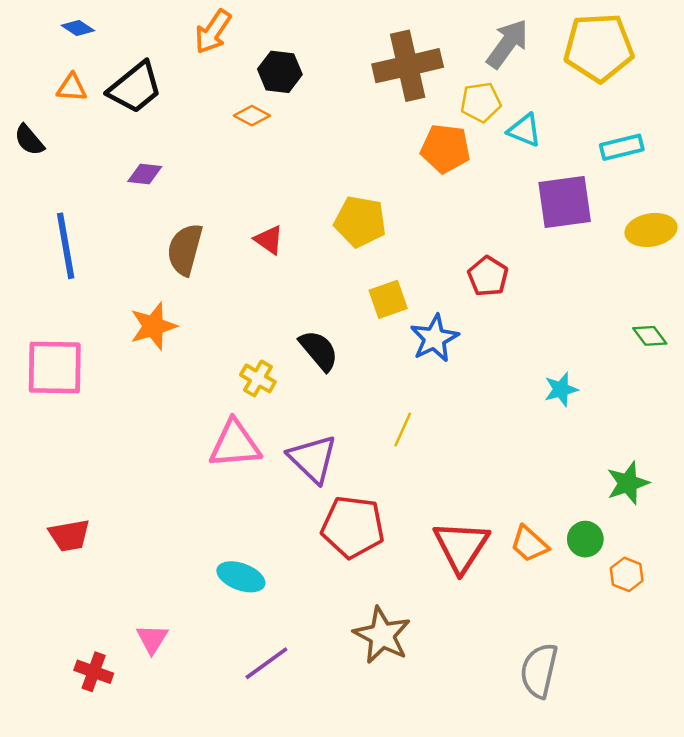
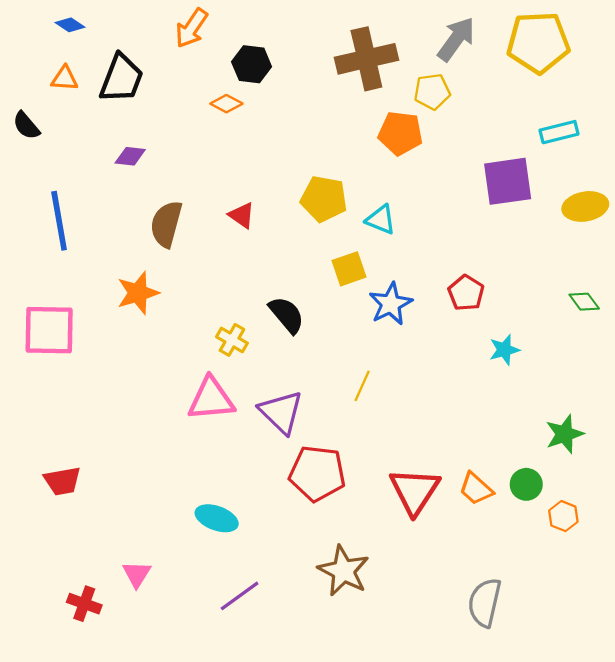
black trapezoid: (135, 88) -> (121, 78), turned -30
cyan triangle: (524, 130) -> (381, 220), moved
red pentagon: (488, 276) -> (466, 293), moved

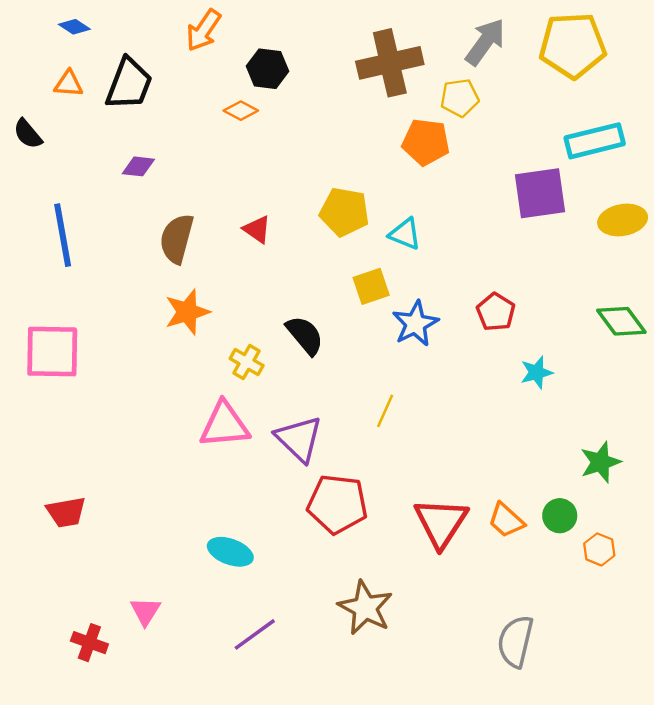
cyan rectangle: (559, 132) -> (595, 141), size x1.4
orange star: (138, 293) -> (187, 312), moved
green diamond: (584, 302) -> (621, 321), size x1.5

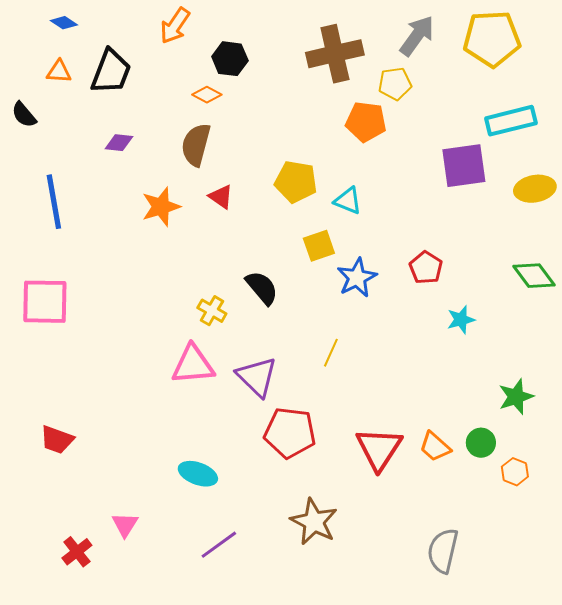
brown semicircle: (177, 239) -> (196, 145), moved
orange star: (187, 312) -> (161, 207), moved
red trapezoid: (66, 512) -> (57, 440), turned 30
red cross: (89, 643) -> (77, 552), turned 32

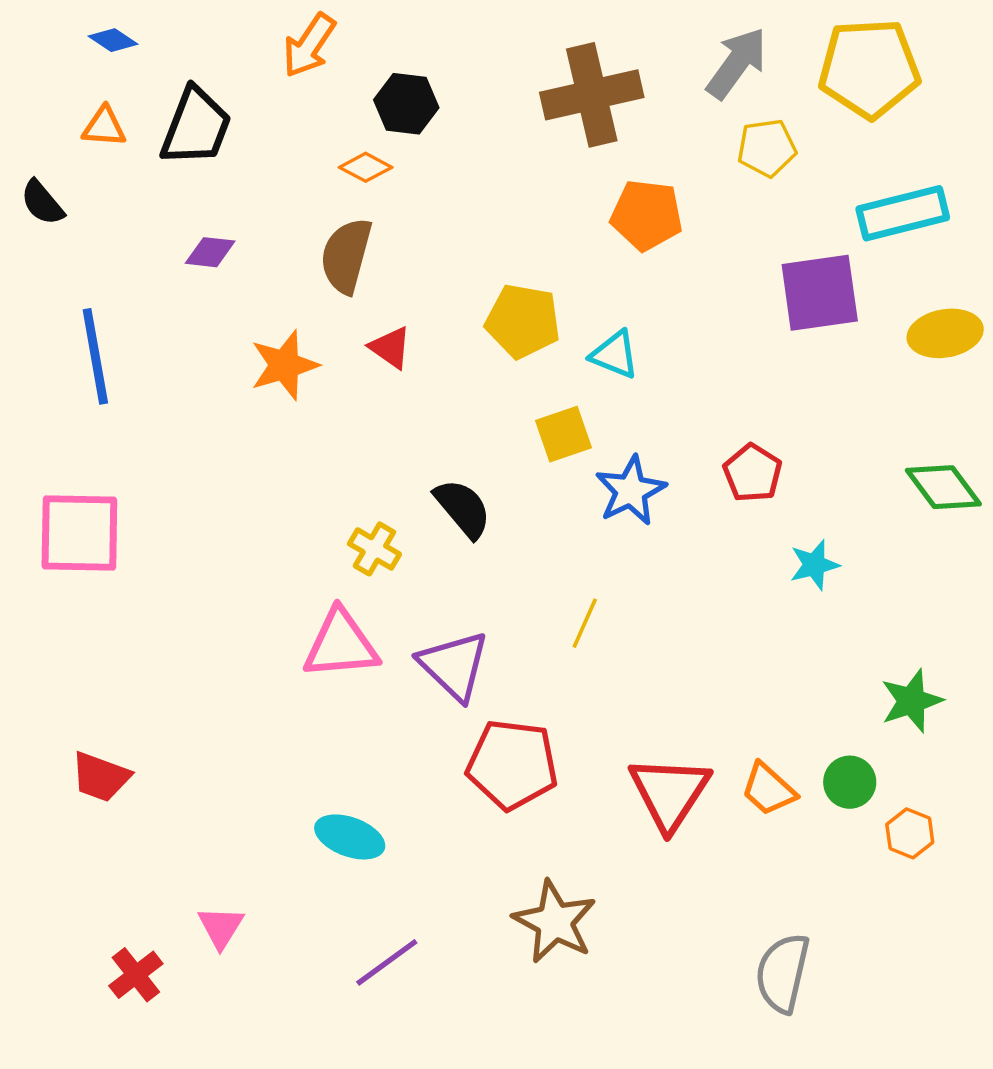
yellow pentagon: (395, 84) -> (767, 148), moved

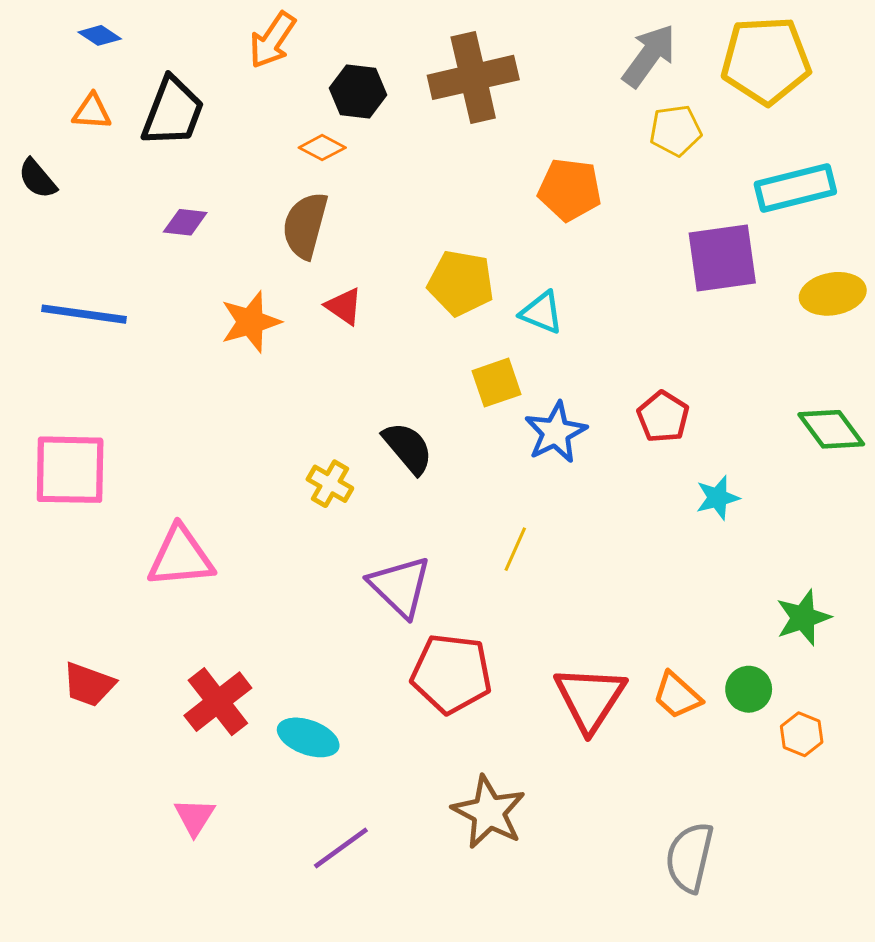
brown cross: (592, 95) -> (473, 77), moved
blue line: (95, 356) -> (84, 314), turned -72
pink triangle: (341, 644) -> (181, 557), moved
red cross: (136, 975) -> (218, 702), moved, size x1.4

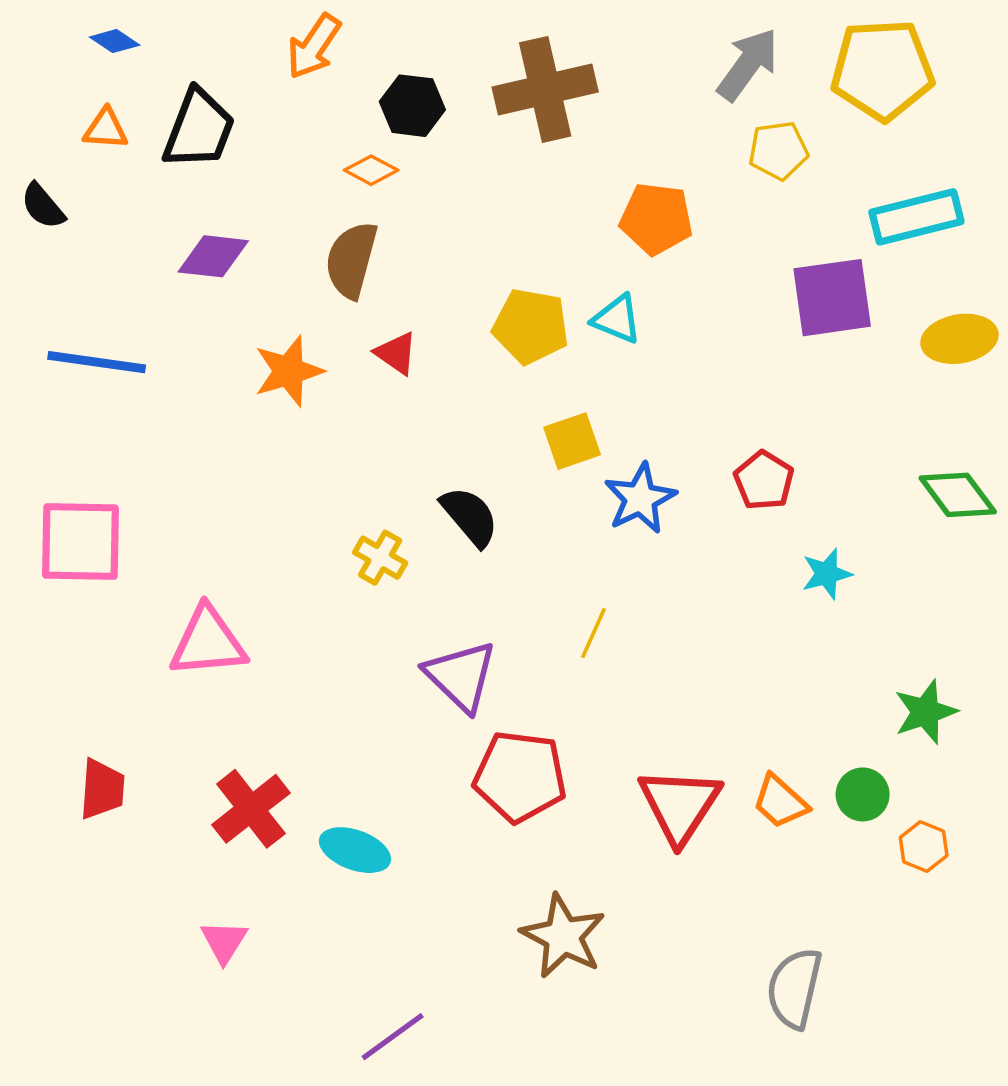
purple diamond: (185, 222) -> (213, 256), size x1.4
cyan triangle: (542, 313) -> (617, 319), moved
red trapezoid: (89, 685) -> (102, 789), turned -106
purple line: (341, 848) -> (393, 1037), moved

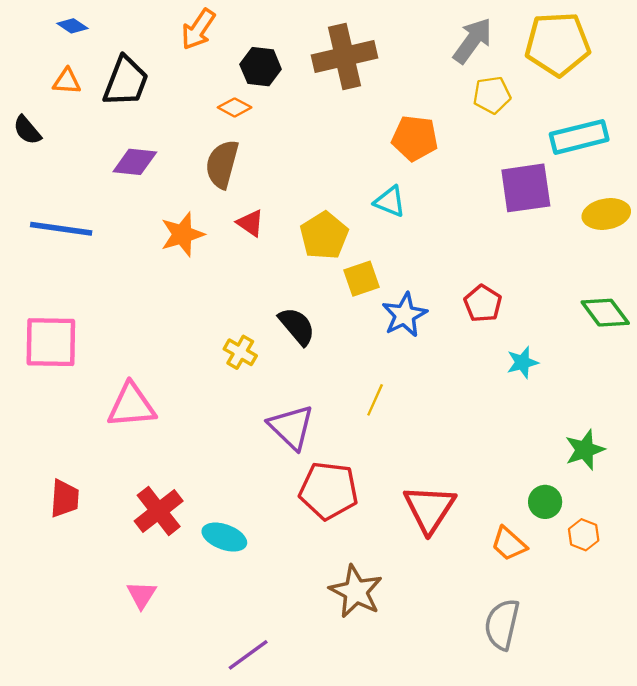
yellow pentagon: (531, 326) -> (324, 236), moved, turned 30
orange trapezoid: (780, 802) -> (509, 544), moved

